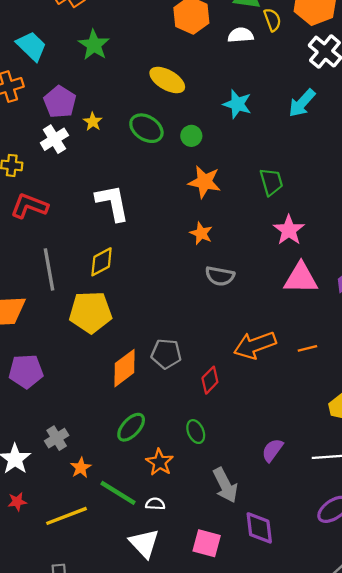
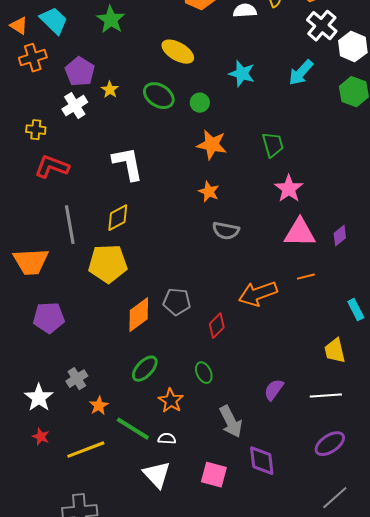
orange line: (307, 348) -> (306, 277), moved
red star: (17, 502) -> (41, 437), turned 30

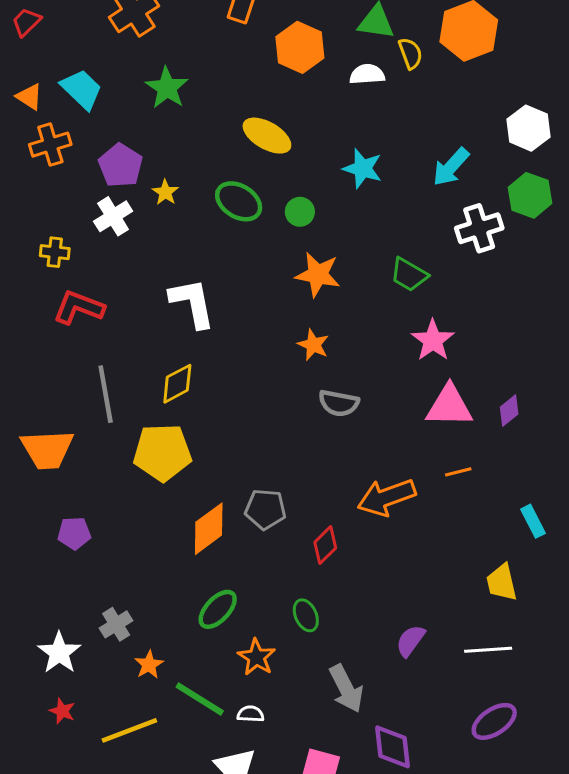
white cross: (322, 26) -> (479, 228), moved, turned 32
green trapezoid: (273, 145) -> (409, 275), turned 136
purple pentagon: (49, 318) -> (74, 533), size x0.7

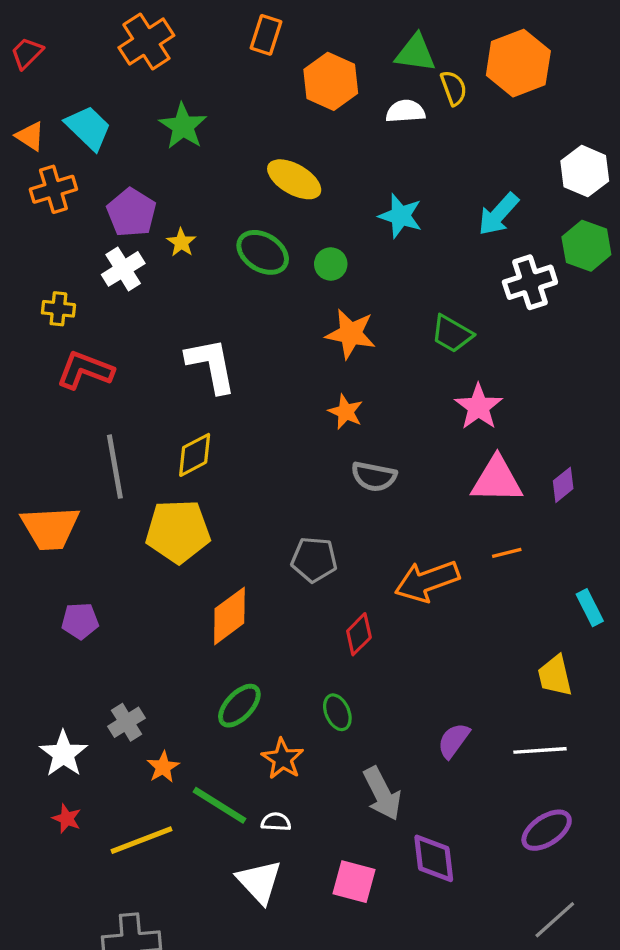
gray pentagon: (265, 509) -> (314, 560), moved

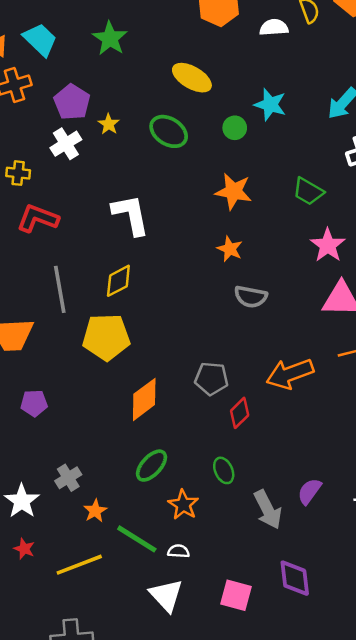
green circle: (331, 264) -> (235, 128), moved
gray pentagon: (314, 560) -> (211, 379), moved
gray arrow: (382, 794) -> (268, 510), moved

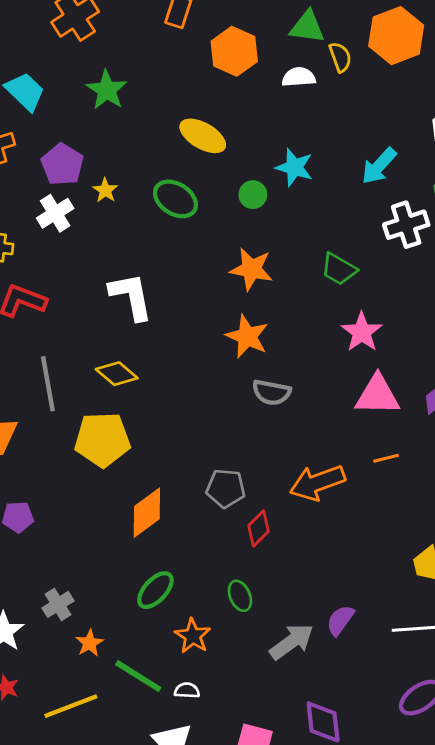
orange star: (230, 249) -> (247, 336), size x1.4
yellow diamond: (118, 281) -> (117, 374), turned 68
gray arrow: (268, 510) -> (292, 642), turned -99

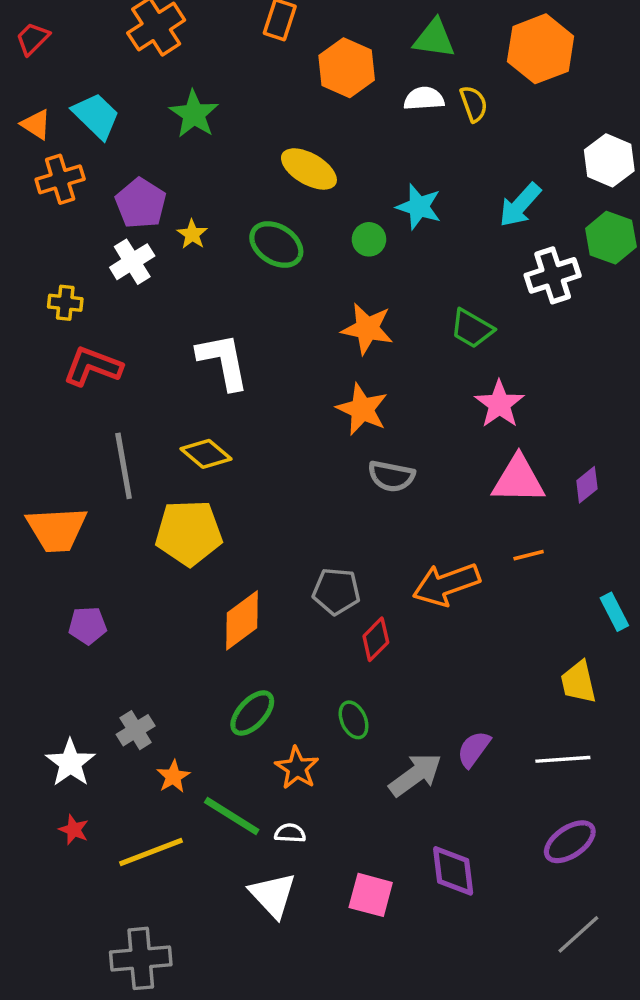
yellow semicircle: (340, 57) -> (474, 104), moved

